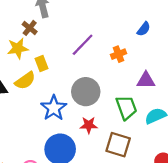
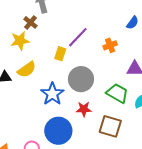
yellow rectangle: (42, 64) -> (60, 54), moved, turned 40
green trapezoid: (126, 108) -> (117, 93), turned -40

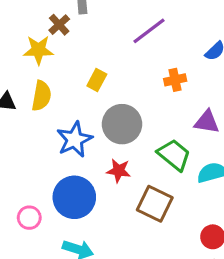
purple line: (78, 37) -> (149, 31), moved
yellow semicircle: (27, 70) -> (41, 96), turned -54

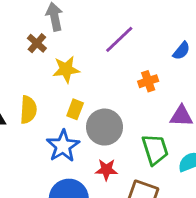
yellow star: (38, 50) -> (66, 69), moved
yellow rectangle: (97, 80) -> (75, 109), moved
green trapezoid: (174, 155) -> (155, 149), turned 40

